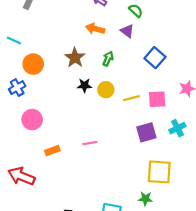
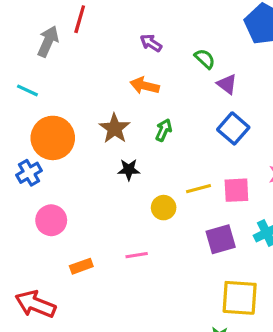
purple triangle: (127, 31) -> (227, 84), moved
cyan line: (14, 41) -> (27, 90), moved
orange circle: (33, 64) -> (53, 138), size x1.4
yellow circle: (106, 90) -> (164, 208), moved

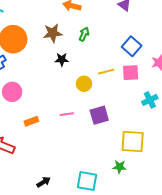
brown star: (115, 128) -> (53, 33), turned 30
blue square: (233, 128) -> (132, 46), moved
purple square: (221, 239) -> (99, 115), moved

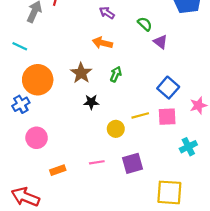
brown star: (53, 33) -> (81, 73), turned -30

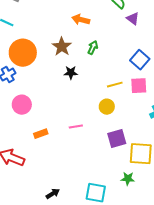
yellow circle: (116, 129) -> (107, 107), moved
purple square: (133, 163) -> (117, 139), moved

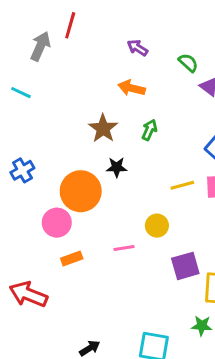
orange circle: (23, 53) -> (81, 191), moved
pink circle: (22, 105) -> (57, 223), moved
yellow circle: (107, 107) -> (157, 226), moved

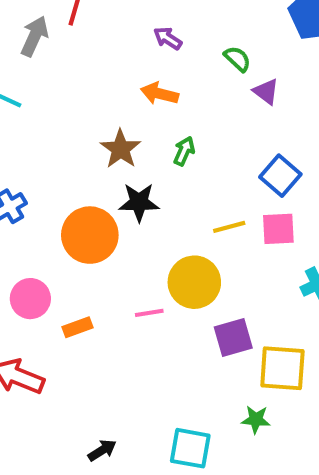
black star: (117, 167) -> (139, 202), size x1.4
pink circle: (57, 223) -> (30, 299), moved
yellow circle: (157, 226) -> (194, 282), size x1.6

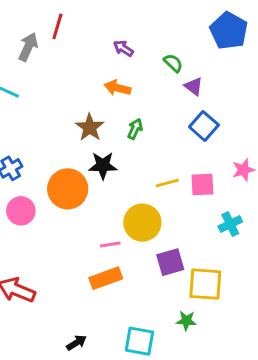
blue square: (280, 176) -> (204, 126), moved
pink circle: (30, 299) -> (21, 211), moved
orange rectangle: (78, 327) -> (106, 278), moved, size x1.5

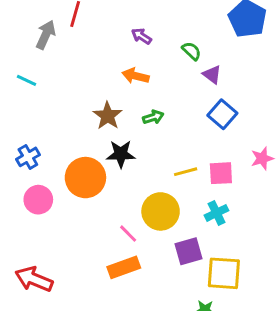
green arrow: (135, 129) -> (153, 117), turned 48
cyan cross: (230, 224) -> (217, 213), moved
pink line: (110, 245) -> (128, 234), turned 54

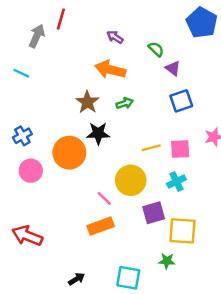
orange arrow: (136, 76) -> (110, 70), size x1.4
blue square: (222, 114) -> (181, 101), turned 30

